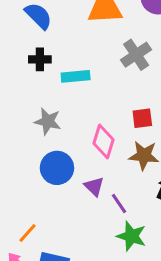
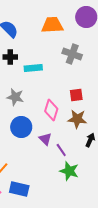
gray cross: (136, 55) -> (72, 54), turned -36

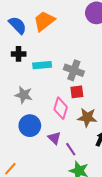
orange trapezoid: (52, 25) -> (44, 21), moved, turned -35
gray cross: (72, 54) -> (74, 70), moved
red square: (76, 95) -> (77, 92), moved

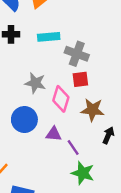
cyan rectangle: (42, 65) -> (49, 37), moved
gray star: (24, 95) -> (35, 83), moved
purple triangle: (54, 138) -> (54, 134), turned -40

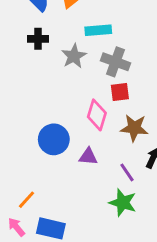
cyan rectangle: (49, 37) -> (98, 30), moved
gray star: (35, 83) -> (74, 56), moved, turned 30
purple line: (73, 147) -> (127, 172), moved

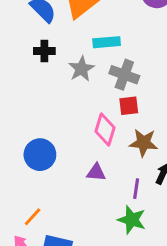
blue circle: (54, 139) -> (40, 155), moved
purple line: (127, 172) -> (136, 189), turned 42

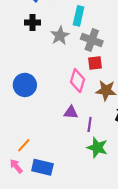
cyan rectangle: (107, 42) -> (79, 16), turned -72
blue circle: (40, 155) -> (25, 85), moved
purple line: (136, 189) -> (90, 124), moved

